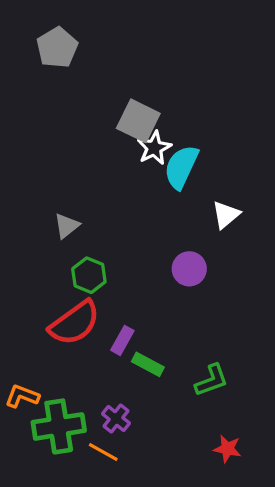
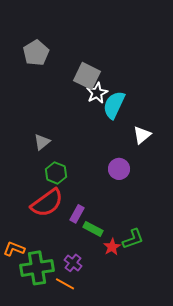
gray pentagon: (57, 48) -> (36, 53), moved
red star: (227, 449) -> (112, 247), moved, turned 30

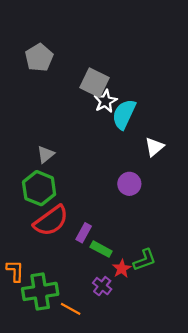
green hexagon: (56, 173) -> (39, 188), moved, size x1.4
orange L-shape: (14, 249) -> (15, 271), turned 70
purple cross: (73, 263) -> (102, 286), moved

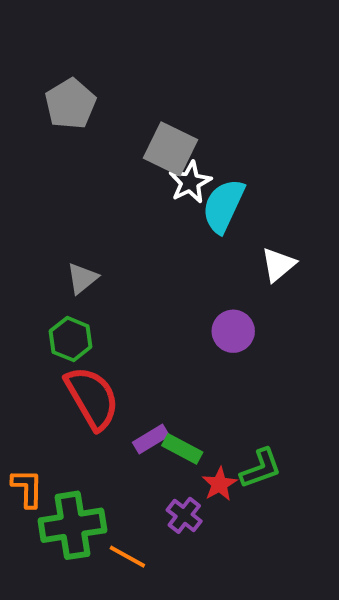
green hexagon: (39, 188) -> (71, 339), size x0.7
red semicircle: (51, 221) -> (92, 398), turned -84
purple rectangle: (84, 233) -> (151, 439), moved, turned 30

